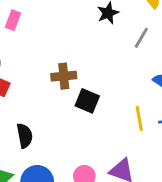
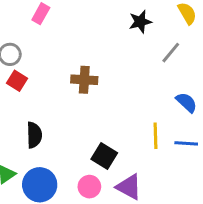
black square: (87, 101) -> (104, 156), moved

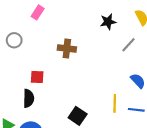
brown cross: (84, 80) -> (67, 49), moved
red square: (17, 81) -> (37, 77), moved, turned -32

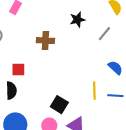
black star: (108, 22) -> (77, 20), moved

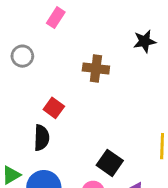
red square: (18, 69) -> (54, 108), turned 32

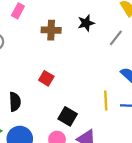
brown cross: (96, 69) -> (51, 30), moved
red square: (54, 108) -> (46, 78), moved

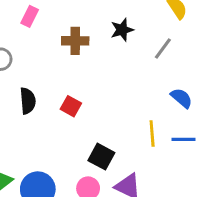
black semicircle: (15, 102) -> (28, 101), moved

